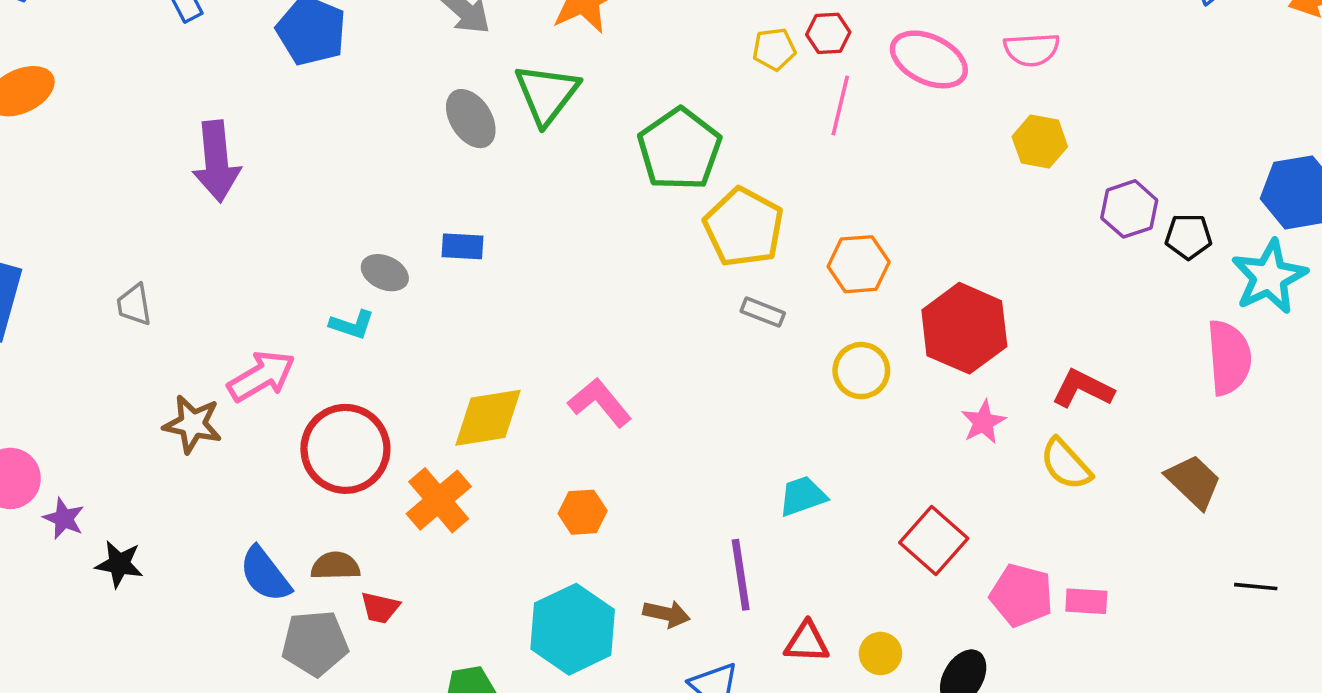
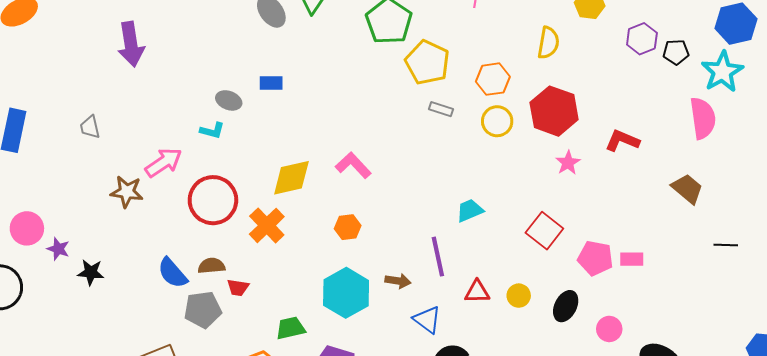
yellow circle: (861, 371) -> (497, 121), moved
yellow semicircle: (1066, 464) -> (548, 43), moved, turned -124

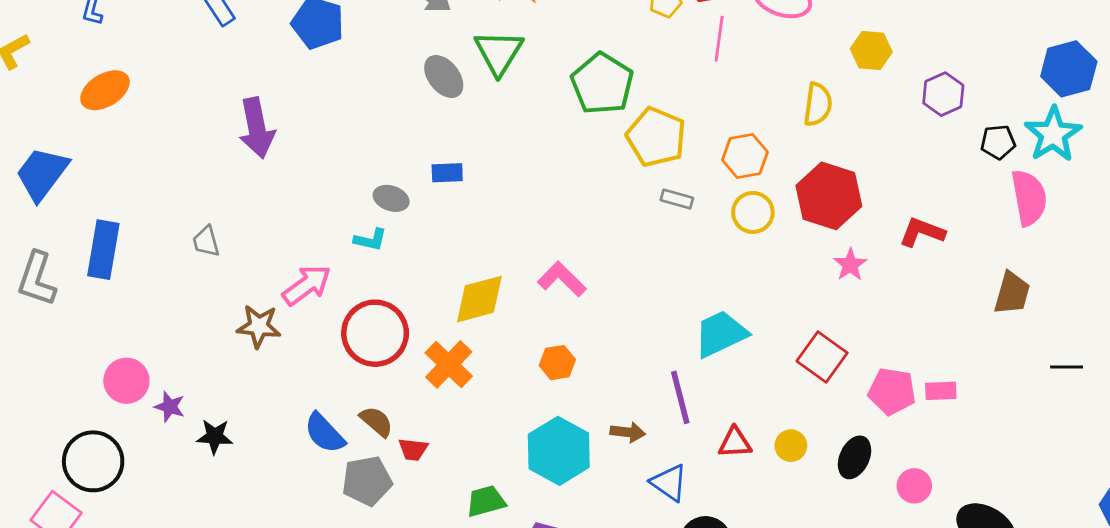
black pentagon: (676, 52) -> (998, 142), moved
brown trapezoid: (687, 189) -> (1012, 293), turned 68
cyan trapezoid: (470, 210) -> (721, 334), size x1.5
brown semicircle: (211, 266) -> (376, 421), turned 48

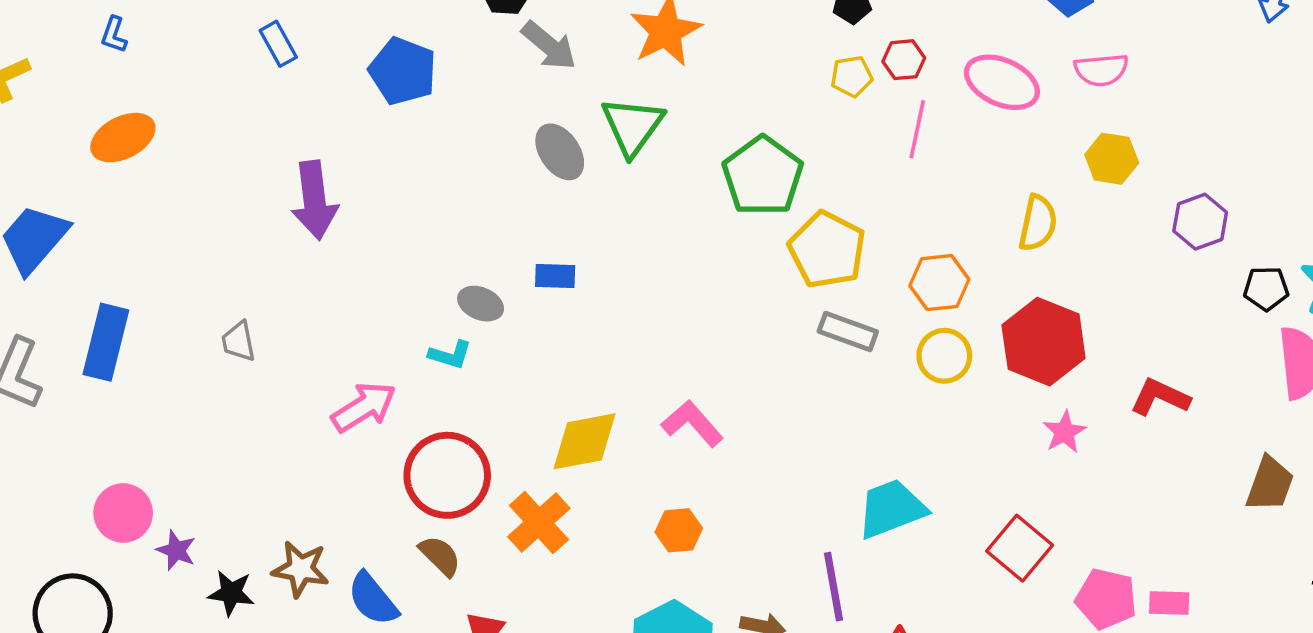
gray rectangle: (677, 199) -> (848, 331), size x1.4
brown star: (259, 326) -> (301, 569), moved
brown semicircle: (376, 421) -> (440, 556), moved

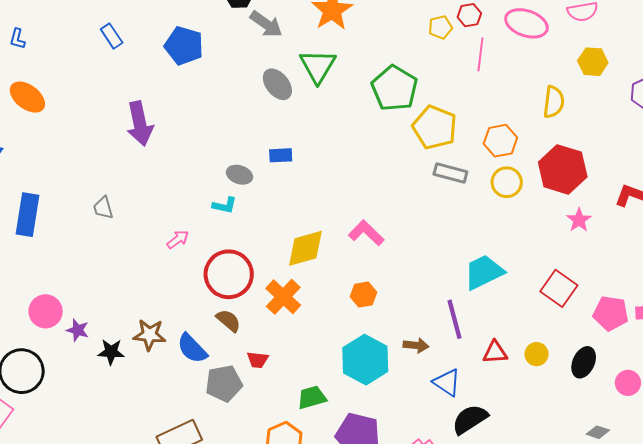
orange ellipse: (123, 138) -> (27, 97), turned 69
pink arrow: (364, 407) -> (178, 239), size x0.6

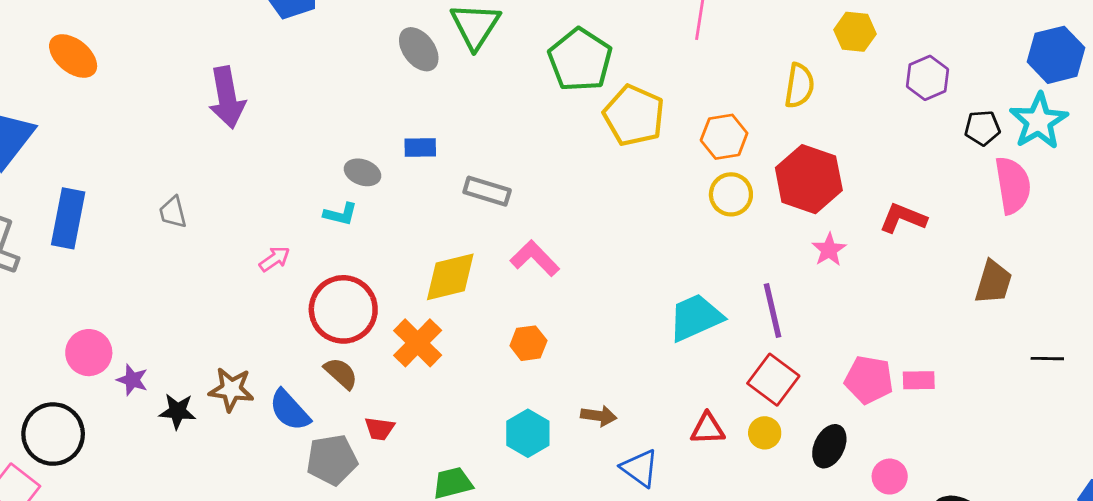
gray rectangle: (450, 173) -> (487, 191), moved
red square: (559, 288) -> (773, 380), moved
purple line: (455, 319) -> (773, 310), moved
cyan hexagon: (365, 360) -> (528, 433), size x0.7

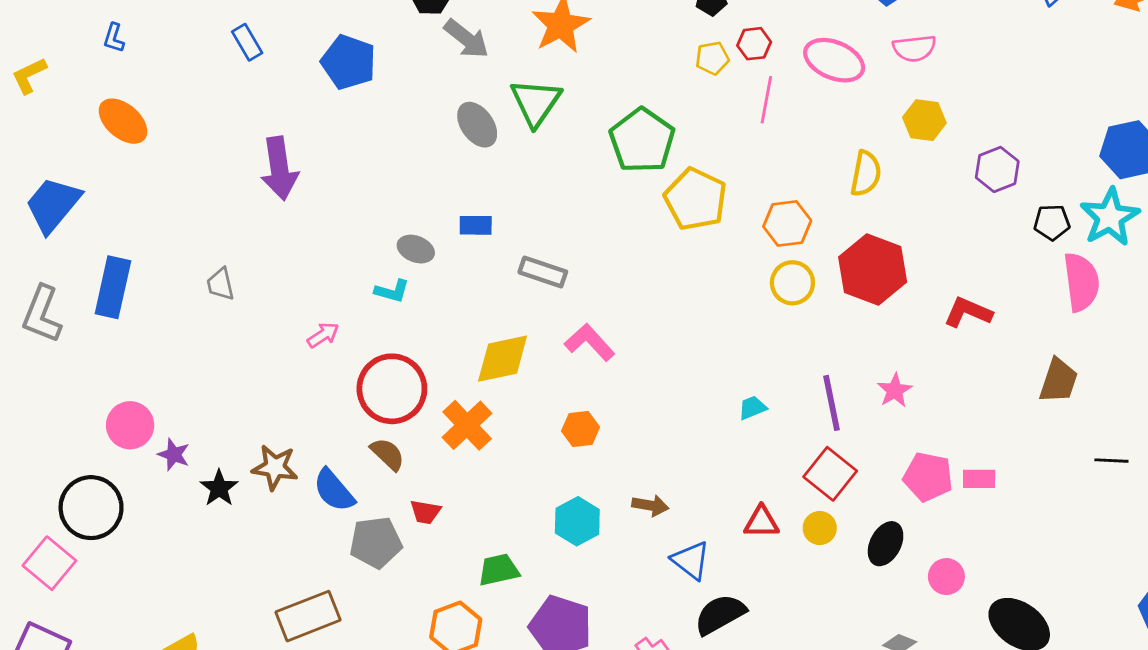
pink star: (829, 250) -> (895, 390), moved
cyan trapezoid: (695, 317) -> (752, 408), size x0.5
black star: (177, 411) -> (219, 488), turned 30

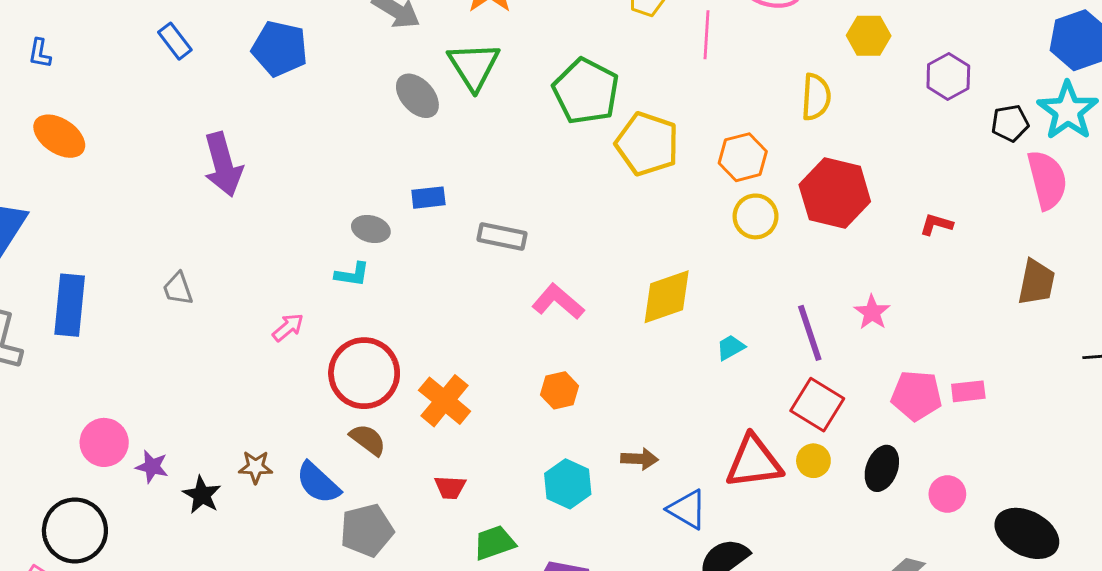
red L-shape: (968, 312) -> (936, 224), size x0.7
yellow diamond: (503, 359) -> (667, 297), moved
brown star: (275, 467) -> (256, 467), size x0.7
red trapezoid: (425, 512) -> (450, 487), moved
red triangle: (761, 522) -> (754, 462), size x1.6

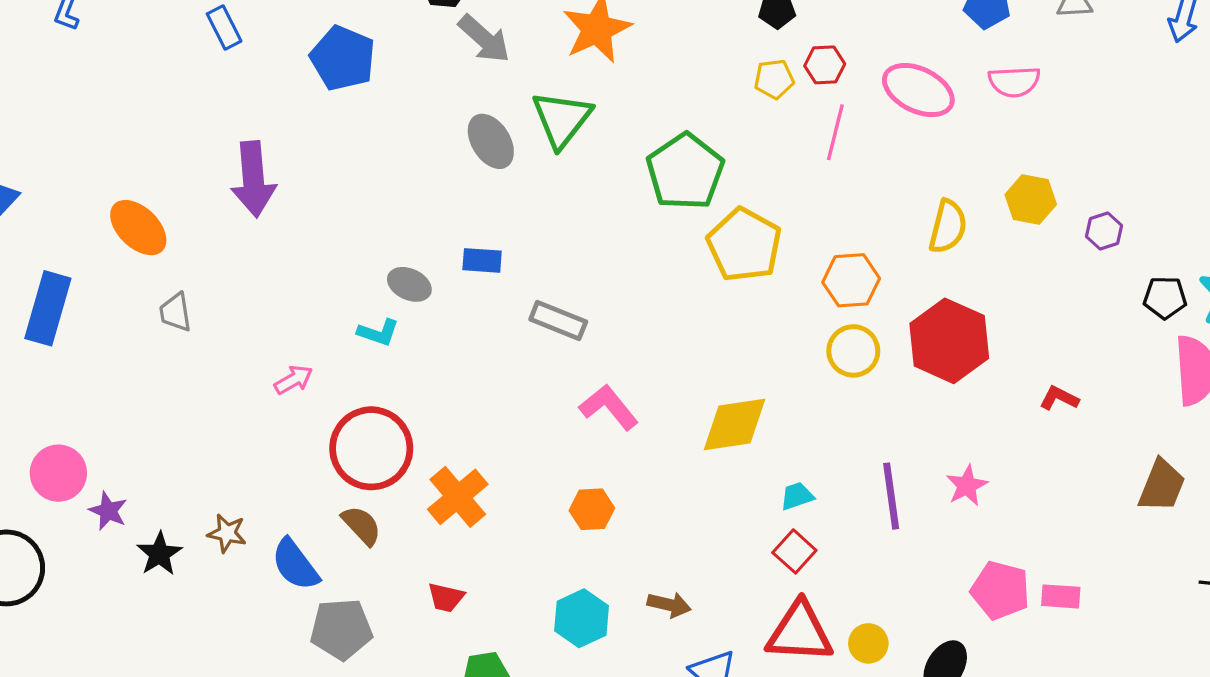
yellow hexagon: (869, 36) -> (1031, 199), moved
purple hexagon: (948, 76) -> (1104, 231), size x0.7
orange ellipse: (59, 136) -> (138, 228), moved
red square: (817, 405) -> (794, 551), moved, size x0.7

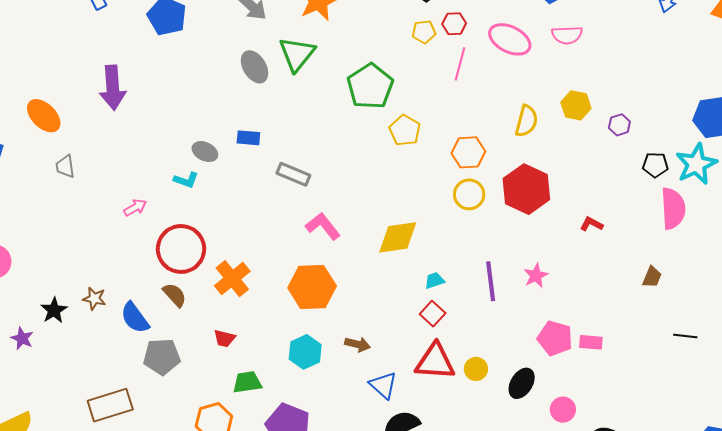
yellow pentagon: (744, 245) -> (405, 130), size x0.7
brown trapezoid: (1162, 486) -> (652, 277), size x0.7
orange hexagon: (592, 509) -> (312, 287), size x1.8
purple star: (108, 511) -> (22, 338), moved

